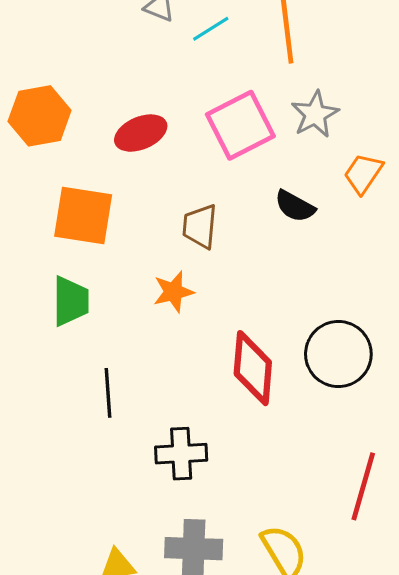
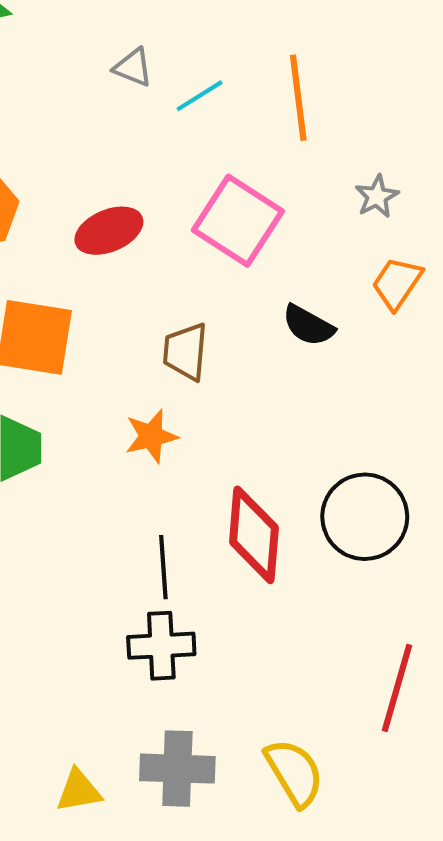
gray star: (315, 114) -> (377, 196), moved, size x0.7
pink square: (240, 125) -> (238, 221), turned -30
black line: (108, 393) -> (163, 567), moved

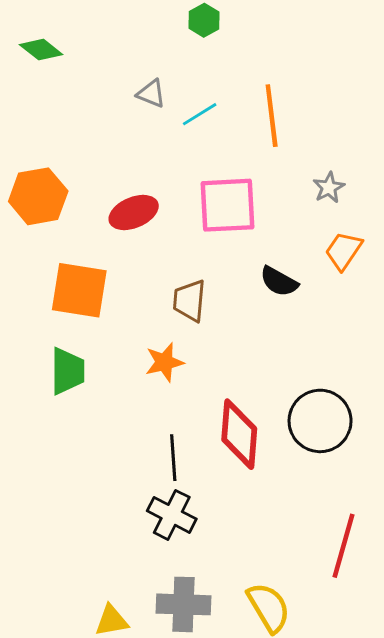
pink square: (238, 221) -> (228, 205), turned -36
black cross: (161, 646) -> (172, 515), turned 30

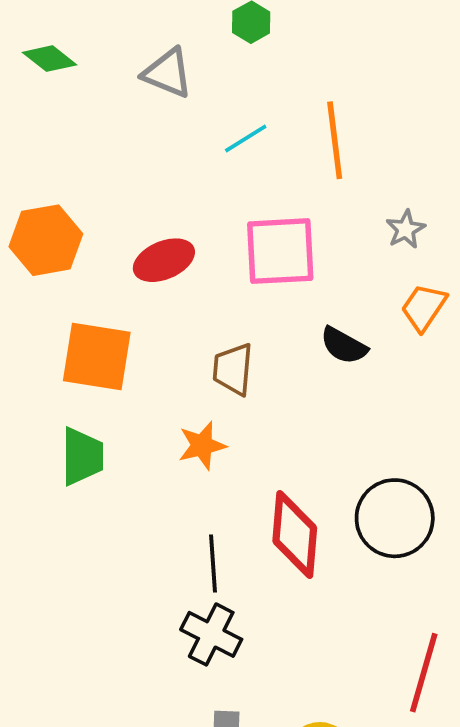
gray triangle: (151, 94) -> (168, 73), moved, size x1.4

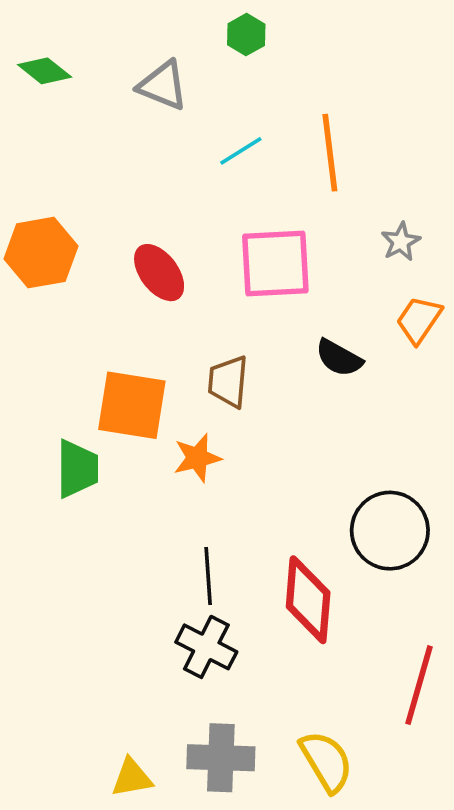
red ellipse: (164, 260) -> (159, 273), turned 76
orange square: (97, 356) -> (132, 405), moved
red diamond: (295, 534) -> (308, 600), moved

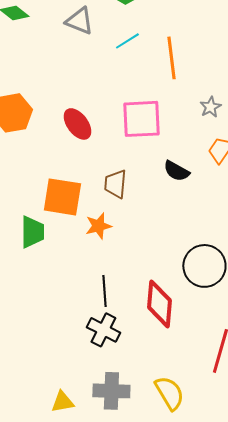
cyan line: (241, 151) -> (127, 41), moved

